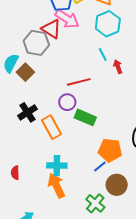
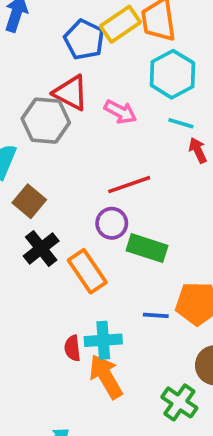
pink arrow: (67, 19) -> (120, 112), moved, size x0.7
cyan line: (103, 54) -> (181, 123), moved, turned -40
brown square: (25, 72) -> (29, 201), moved
blue line: (100, 167) -> (156, 315), moved, turned 48
red semicircle: (15, 173) -> (72, 348), moved

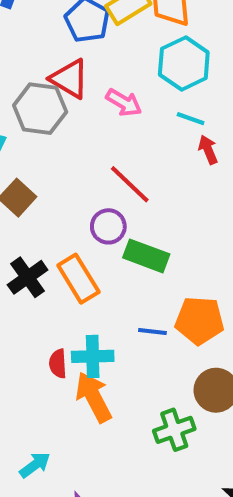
red line: (129, 185) -> (130, 184), turned 60
black cross: (41, 248) -> (28, 277), moved
green cross: (179, 402) -> (174, 430), turned 33

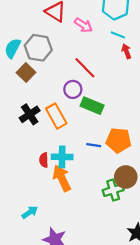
gray hexagon: (40, 109) -> (38, 48), moved
green cross: (174, 430) -> (113, 190), moved

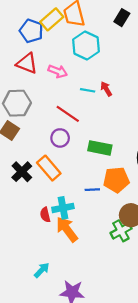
cyan line: (118, 35) -> (88, 90), moved
green rectangle: (92, 106) -> (100, 148), moved

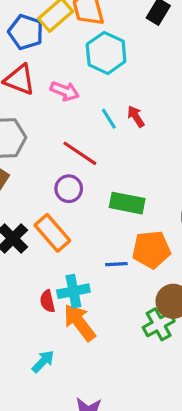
cyan line: (88, 90) -> (109, 119), turned 48
cyan arrow: (42, 270) -> (43, 361), moved

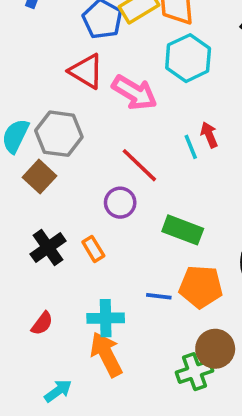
pink arrow: (65, 91) -> (134, 93), size x1.4
cyan line: (109, 119) -> (191, 147), moved
orange rectangle: (52, 233) -> (93, 249), size x0.6
red semicircle: (47, 301) -> (42, 323), moved, turned -140

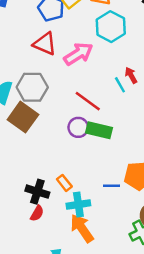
pink arrow: (134, 93) -> (78, 54), turned -56
brown square: (39, 177) -> (23, 117), size x1.4
green rectangle: (183, 230) -> (99, 130), moved
black cross: (48, 247) -> (37, 192), moved, turned -30
orange rectangle: (93, 249) -> (64, 183), moved

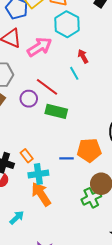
red arrow: (131, 75) -> (83, 56), moved
purple circle: (78, 127) -> (29, 99), moved

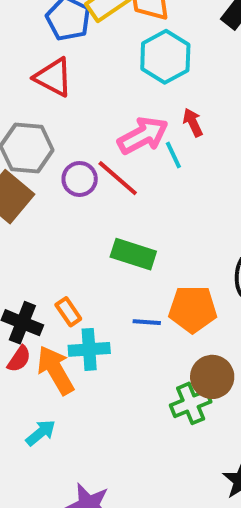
pink arrow: (39, 47) -> (143, 136), moved
purple circle: (29, 99) -> (80, 179), moved
green rectangle: (56, 111) -> (133, 254), moved
orange arrow: (41, 194) -> (55, 370), moved

